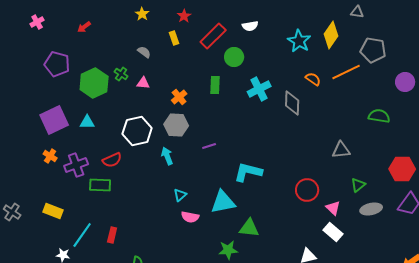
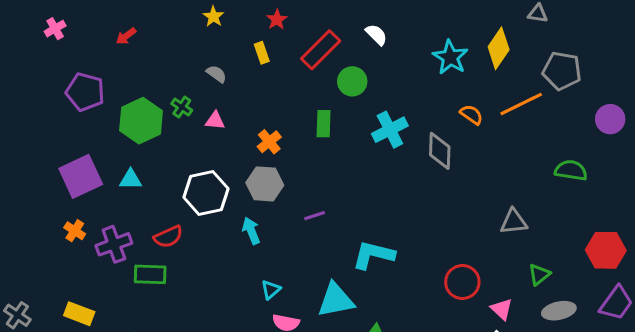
white semicircle: (250, 26) -> (376, 35), turned -126

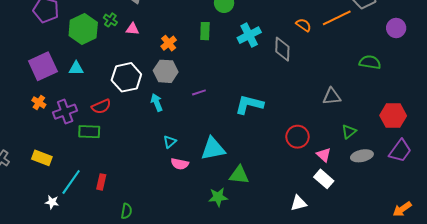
cyan L-shape: (373, 255) -> (249, 104), moved

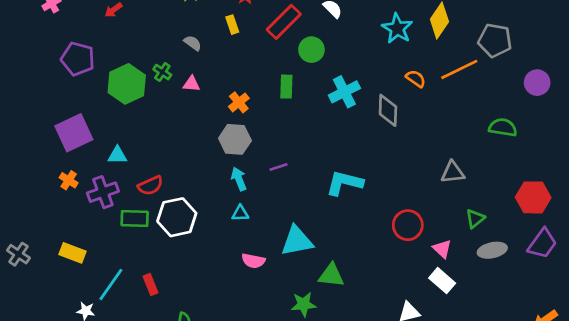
cyan triangle: (76, 68) -> (117, 155), moved
white hexagon: (126, 77) -> (177, 217), moved
cyan arrow: (157, 102) -> (239, 179), moved
cyan triangle: (170, 142) -> (240, 213), moved, turned 40
red rectangle: (101, 182) -> (150, 285), turned -35

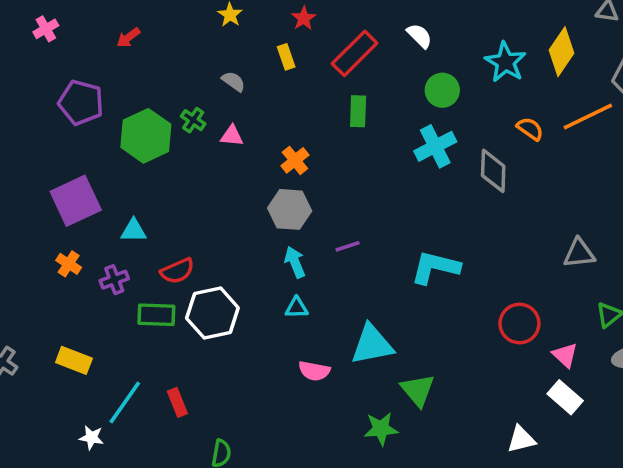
green circle: (311, 50) -> (442, 90), moved
green rectangle: (286, 87) -> (358, 111), moved
purple cross: (103, 192) -> (114, 280), size x0.7
green triangle: (331, 275) -> (418, 390), turned 44

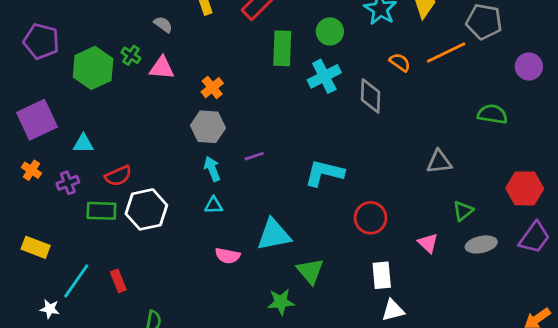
green rectangle: (358, 111) -> (282, 48), moved, size x1.4
pink triangle: (232, 136) -> (162, 68), size x1.4
red circle: (519, 324) -> (371, 218), moved
white rectangle: (565, 397) -> (382, 275), moved, turned 44

